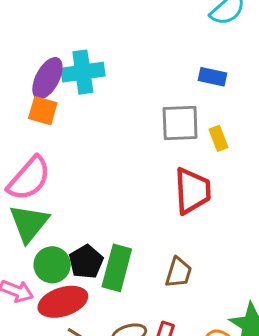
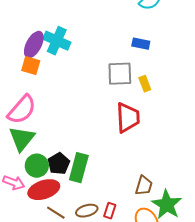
cyan cross: (83, 72) -> (57, 41), turned 32
brown trapezoid: (178, 273) -> (144, 186), moved

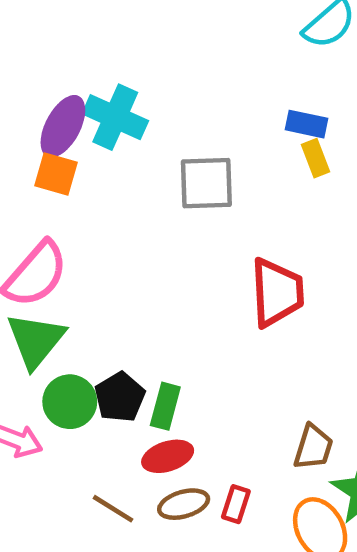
gray square: (120, 74) -> (206, 183), moved
yellow rectangle: (145, 84) -> (316, 158), moved
green rectangle: (79, 168) -> (165, 406), size x0.7
red ellipse: (44, 190) -> (168, 456), moved, size x0.7

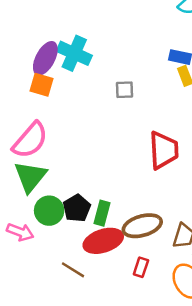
gray square: (206, 183) -> (125, 90), size x0.6
red ellipse: (168, 456) -> (103, 241), size x1.4
brown ellipse: (184, 504) -> (142, 226), moved, size x1.4

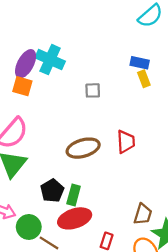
red trapezoid: (164, 150) -> (126, 142), size x0.7
green circle: (49, 211) -> (29, 227), moved
brown ellipse: (142, 226) -> (83, 148), moved

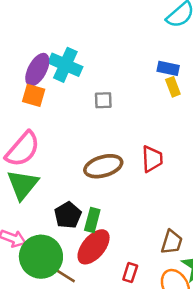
gray square: (93, 90) -> (103, 100), moved
red ellipse: (75, 218) -> (94, 247), turned -32
green circle: (29, 227) -> (41, 257), size x1.5

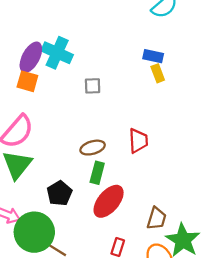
brown ellipse: (103, 166) -> (93, 148), size x0.7
green rectangle: (92, 220) -> (97, 173), moved
red ellipse: (94, 247) -> (109, 201), moved

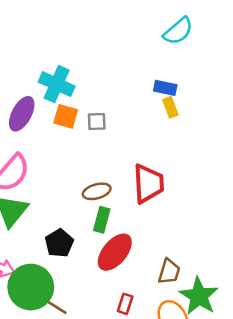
purple ellipse: (31, 57) -> (22, 114), moved
orange square: (27, 81) -> (66, 116), moved
red trapezoid: (138, 141) -> (148, 184), size x1.4

